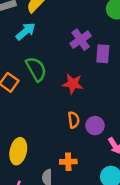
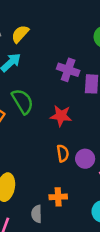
purple cross: (81, 40) -> (68, 70), turned -35

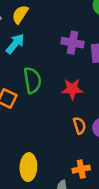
green semicircle: (23, 101) -> (32, 80), turned 30

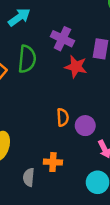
purple cross: (73, 43) -> (62, 39), moved
red star: (72, 89) -> (76, 67), moved

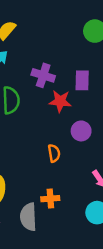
purple circle: (85, 126) -> (81, 131), moved
gray semicircle: (29, 177) -> (28, 217), size x1.5

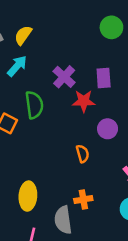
purple cross: (43, 75) -> (64, 77), turned 30

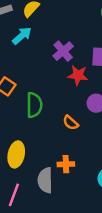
green semicircle: (34, 105) -> (34, 105), moved
orange semicircle: (83, 154) -> (71, 123), turned 140

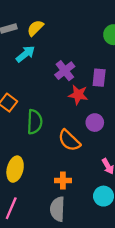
orange semicircle: (71, 123) -> (69, 140), size x1.5
gray semicircle: (45, 180) -> (57, 209), moved

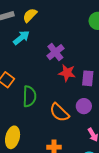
purple rectangle: (99, 78) -> (88, 78), moved
purple circle: (95, 123) -> (84, 106), moved

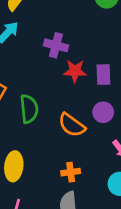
purple cross: (55, 52) -> (56, 45), turned -30

